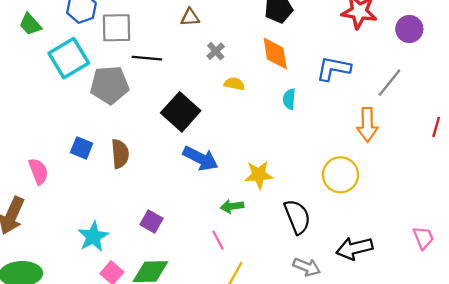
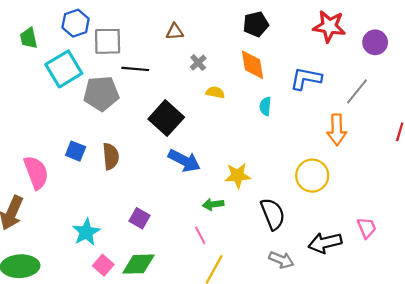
green trapezoid: (30, 24) -> (29, 38), turned 30
pink semicircle: (38, 171) -> (36, 172), size x1.4
pink trapezoid: (423, 238) -> (367, 228), moved

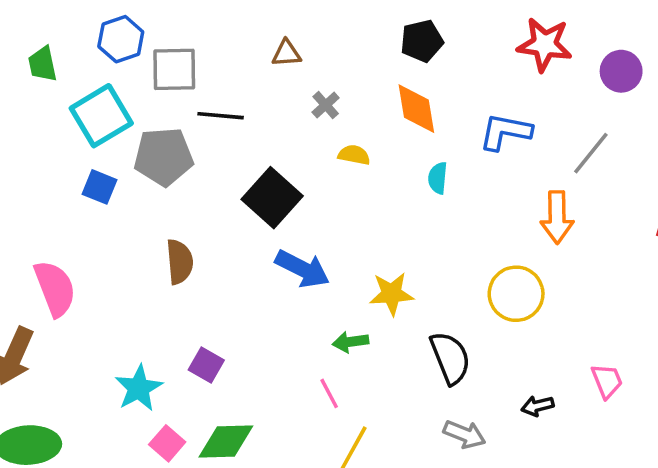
blue square: (76, 151) -> (99, 187), moved
purple square: (140, 218) -> (206, 365), moved
black arrow: (325, 243) -> (537, 406), size x0.6

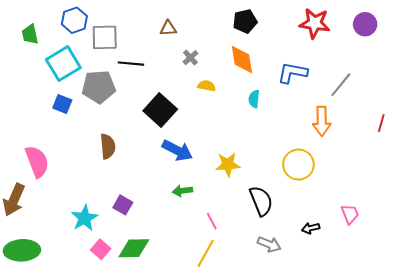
purple circle: (621, 71) -> (365, 24), moved
green arrow: (351, 342) -> (182, 191), moved
pink line: (329, 393) -> (212, 221), moved

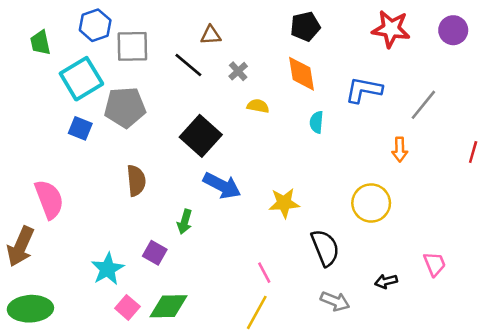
black line: (131, 64) -> (188, 65), moved, turned 35
orange arrow: (322, 121) -> (400, 150), size x0.7
green arrow: (182, 191) -> (185, 222), moved, turned -66

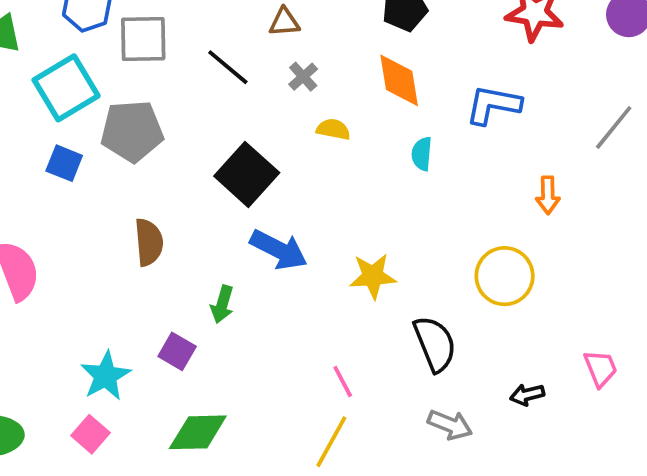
brown triangle: (211, 35) -> (284, 22), moved
gray line: (423, 105) -> (614, 127), moved
pink square: (127, 307) -> (91, 434), moved

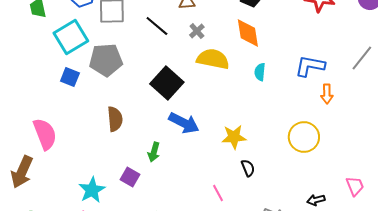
blue L-shape: (493, 105) -> (310, 66), moved
yellow semicircle: (333, 129) -> (213, 59), size x1.8
black semicircle: (435, 344) -> (248, 168), moved, size x0.6

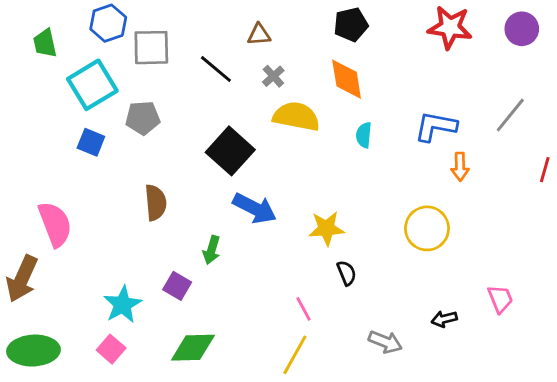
gray pentagon: (106, 60) -> (143, 118), size x0.7

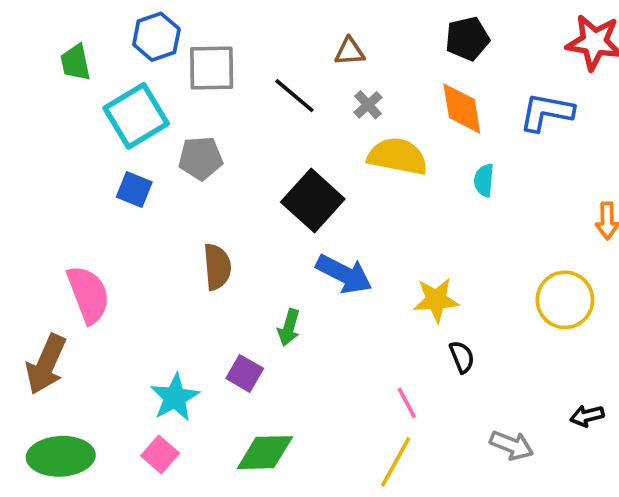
blue L-shape: (436, 126) -> (547, 112), moved

